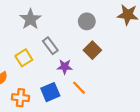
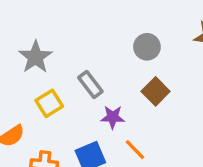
gray star: (30, 19) -> (36, 57), moved

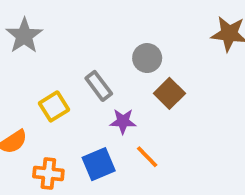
gray circle: (147, 47) -> (147, 58), moved
gray star: (36, 57) -> (24, 36), moved

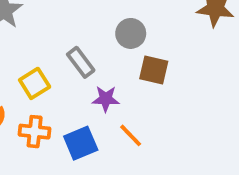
brown square: (169, 93) -> (154, 70), turned -32
orange cross: (48, 174) -> (35, 132), moved

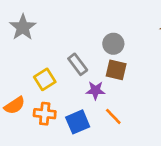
brown square: (154, 70) -> (116, 70), moved

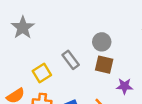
purple star: (95, 90) -> (124, 86), moved

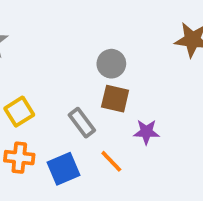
gray rectangle: (71, 60) -> (82, 123), moved

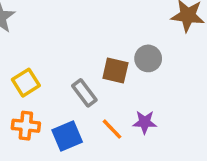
gray circle: (111, 64) -> (148, 58), moved
purple star: (146, 132) -> (145, 122), moved

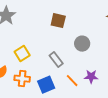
gray circle: (148, 58) -> (82, 44), moved
brown square: (115, 71) -> (58, 21), moved

